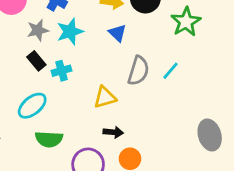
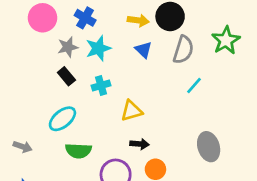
green star: (186, 22) -> (226, 40), moved
cyan cross: (62, 71) -> (101, 86), moved
gray semicircle: (138, 71) -> (183, 50), moved
gray ellipse: (210, 135) -> (209, 147), moved

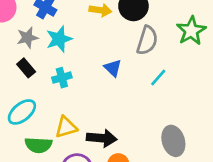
blue triangle: (144, 50) -> (113, 68), moved
yellow triangle: (132, 111) -> (66, 127), moved
black arrow: (140, 144) -> (102, 138), size x1.5

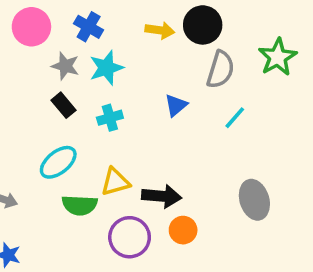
gray star: (27, 38) -> (65, 66), turned 30
blue triangle: (113, 68) -> (176, 105), turned 36

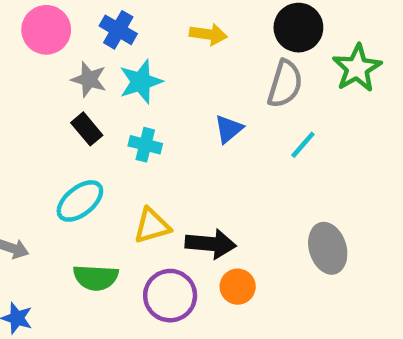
black circle: (203, 25) -> (298, 28), moved
cyan cross: (110, 118) -> (145, 145), turned 30
green semicircle: (80, 205) -> (96, 278), moved

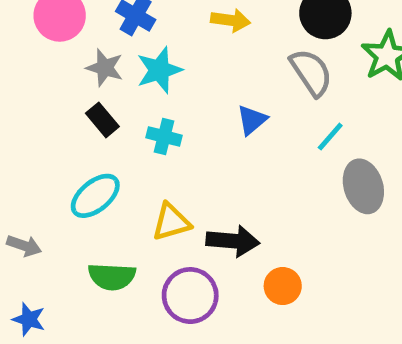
gray semicircle: (285, 84) -> (311, 72), turned -51
gray ellipse: (328, 248) -> (363, 186), moved
orange circle: (238, 287) -> (283, 286), moved

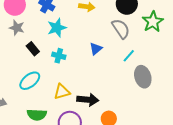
gray star: (105, 68) -> (17, 28), moved

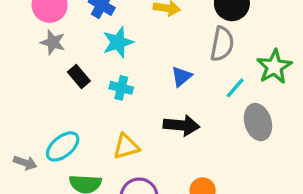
green star: (153, 22) -> (274, 67), moved
gray semicircle: (121, 29) -> (222, 44), turned 45
cyan ellipse: (30, 81) -> (63, 146), moved
black arrow: (88, 100) -> (181, 125), moved

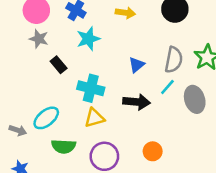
gray semicircle: (222, 44) -> (174, 60), moved
cyan cross: (121, 88) -> (91, 88), moved, size x1.5
cyan line: (235, 88) -> (167, 87), moved

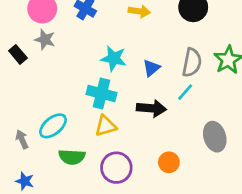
cyan star: (88, 39) -> (114, 58), moved, turned 30
black rectangle: (59, 65) -> (18, 54), moved
gray ellipse: (195, 99) -> (215, 137), moved
gray arrow: (18, 130) -> (22, 139), turned -133

